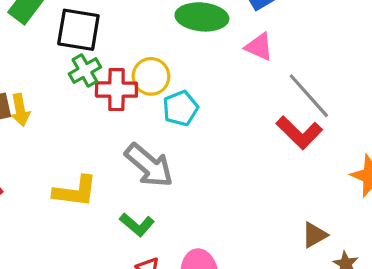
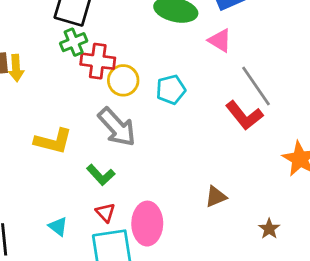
yellow circle: (151, 76) -> (123, 80), moved
cyan pentagon: (180, 108) -> (171, 90), moved
brown triangle: (315, 235) -> (216, 197), moved

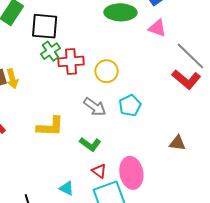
yellow circle: (123, 80) -> (107, 71), moved
cyan pentagon: (171, 90) -> (130, 106), moved
gray arrow: (117, 127) -> (95, 107), size x0.7
brown triangle: (216, 197) -> (178, 143), turned 42

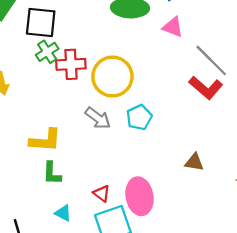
yellow circle: (107, 71) -> (112, 77), size x1.5
green L-shape: (90, 144) -> (52, 173), moved, turned 55

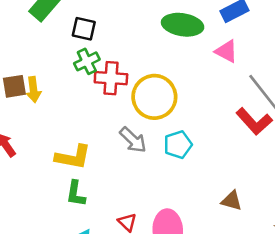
black square: (41, 22) -> (84, 29), size x0.7

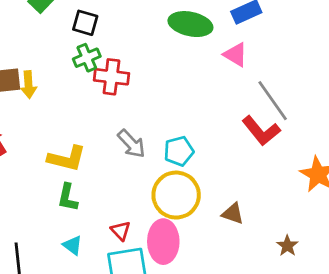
yellow circle: (154, 97) -> (176, 195), moved

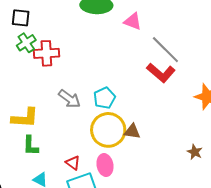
brown triangle: (233, 214) -> (132, 131), moved
pink ellipse: (163, 242) -> (105, 165), size x0.7

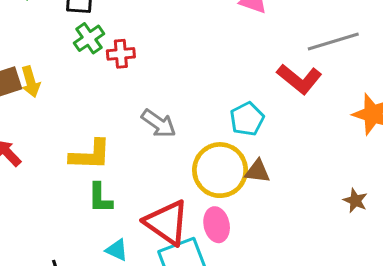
gray line: (165, 50) -> (333, 42), moved, turned -60
red cross: (46, 53) -> (121, 54), size x0.7
cyan pentagon: (104, 98) -> (247, 119), moved
red triangle: (73, 163) -> (167, 223), size x2.0

